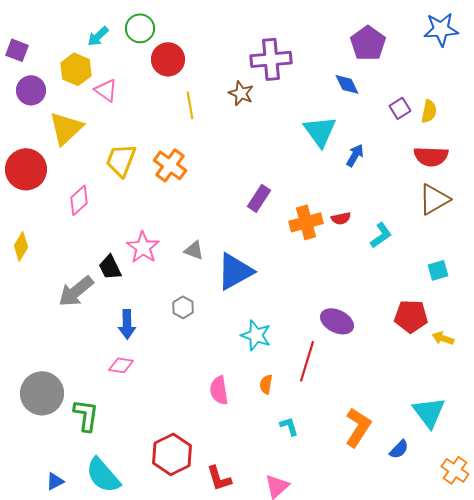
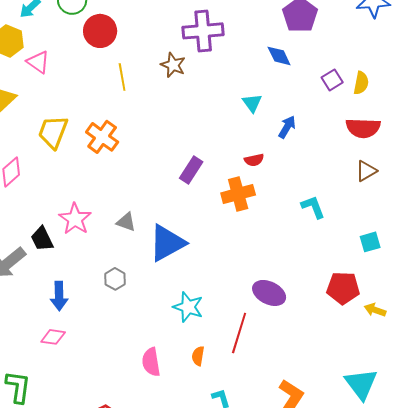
cyan triangle: (320, 131) -> (252, 103), size x0.6
brown triangle: (434, 199) -> (366, 171), size x0.7
red semicircle: (341, 218) -> (254, 160), moved
cyan L-shape: (381, 235) -> (313, 207), turned -76

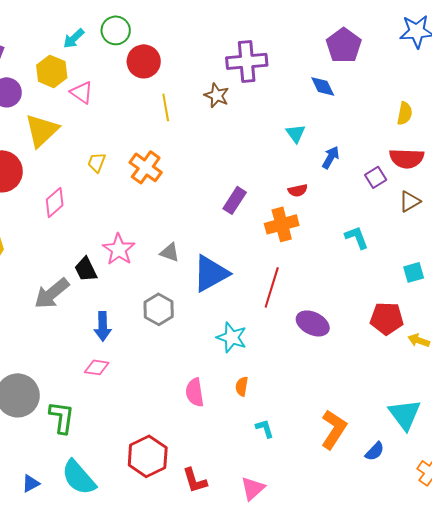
purple square: (332, 80) -> (376, 177), moved
yellow trapezoid: (53, 132) -> (97, 162), size x0.6
gray hexagon: (115, 279) -> (159, 309), size x1.4
red line: (239, 333) -> (272, 287), moved

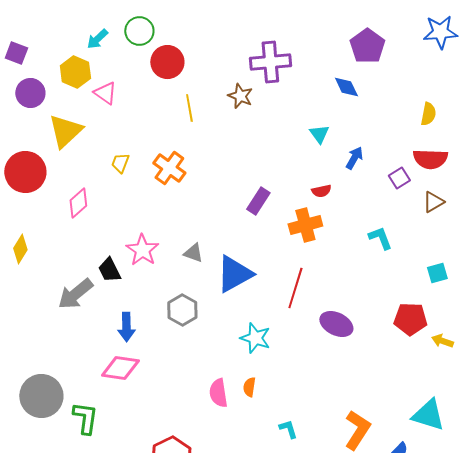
pink diamond: (97, 367) -> (120, 368), size x1.5
orange semicircle: (242, 386) -> (249, 387), moved
cyan triangle: (405, 414) -> (428, 415), turned -36

